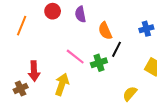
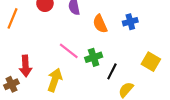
blue cross: (146, 29) -> (130, 22), moved
black line: (116, 49) -> (112, 71), moved

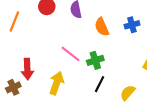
black line: (112, 71) -> (100, 84), moved

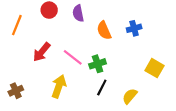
red arrow: (27, 69) -> (42, 52), moved, turned 42

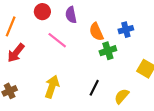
red arrow: (42, 52) -> (16, 53), moved
pink line: (73, 57) -> (57, 40), moved
green cross: (98, 64) -> (108, 51), moved

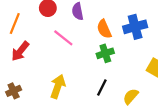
blue cross: (126, 30) -> (135, 27), size x1.5
green cross: (108, 51) -> (105, 53), moved

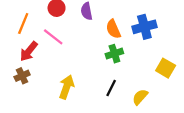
pink line: (63, 38) -> (53, 37), moved
brown cross: (14, 91) -> (22, 76), moved

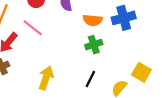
orange semicircle: (113, 29) -> (93, 20), turned -60
yellow square: (166, 68) -> (141, 72), moved

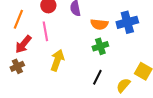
pink line: (33, 28) -> (45, 31), turned 42
yellow arrow: (46, 78) -> (57, 60), moved

